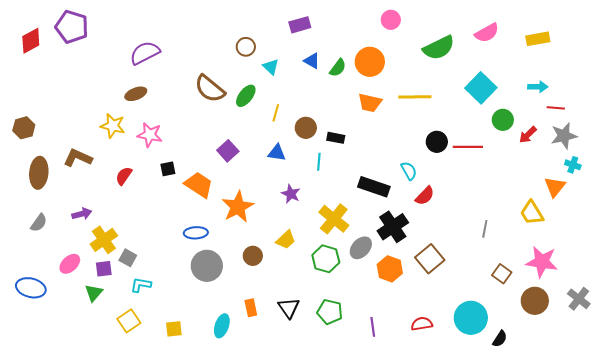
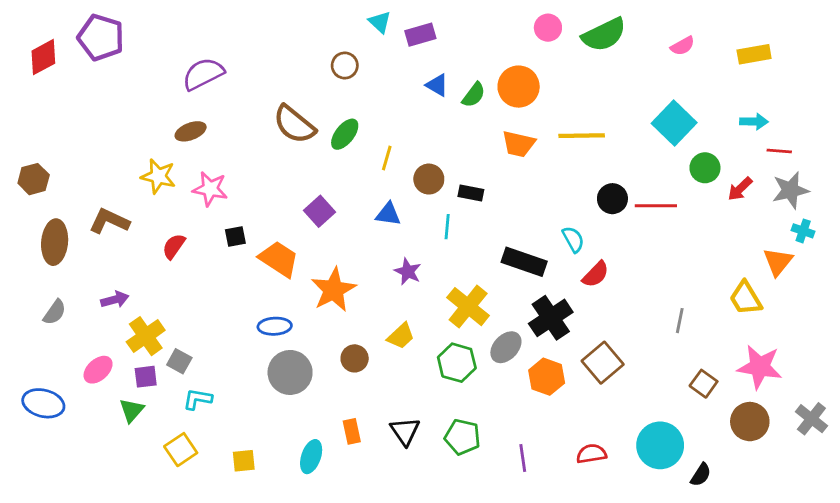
pink semicircle: (487, 33) -> (683, 46), size x0.7
green semicircle: (439, 48) -> (604, 35), moved
cyan triangle: (271, 67) -> (380, 22), moved

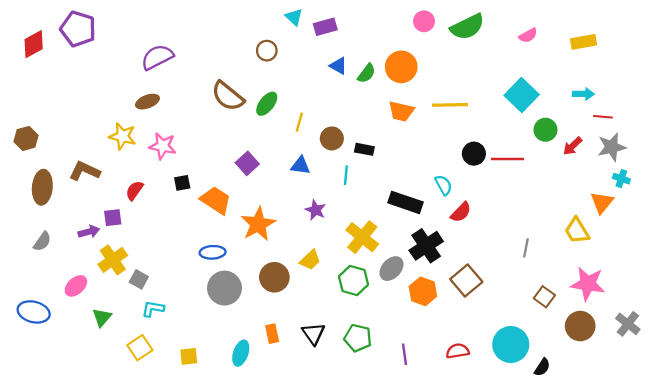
brown circle: (355, 358) -> (274, 277), size x1.4
purple square: (146, 377) -> (113, 218), moved

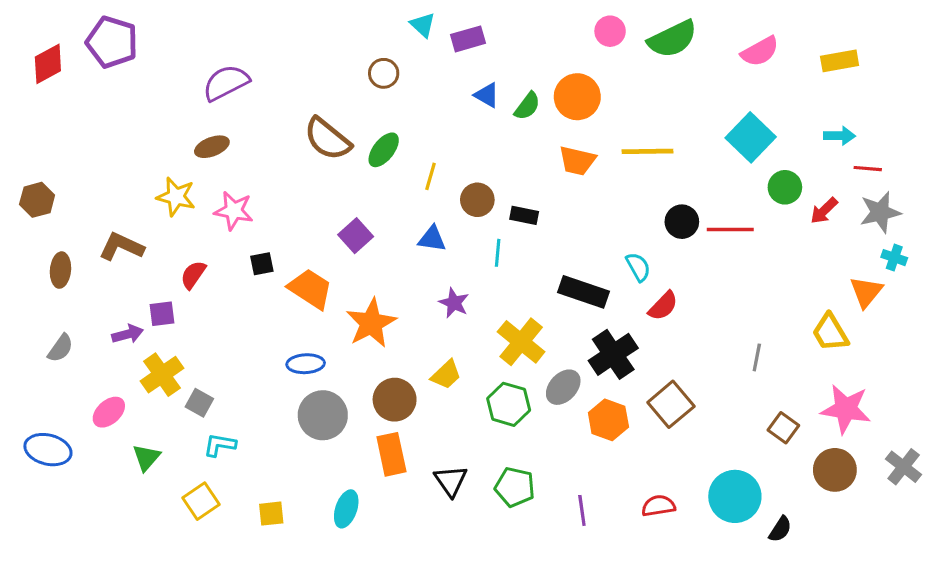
pink semicircle: (528, 35) -> (760, 51), size x1.4
brown ellipse: (42, 187) -> (60, 270), size x0.7
orange rectangle: (272, 334) -> (391, 454), moved, size x1.5

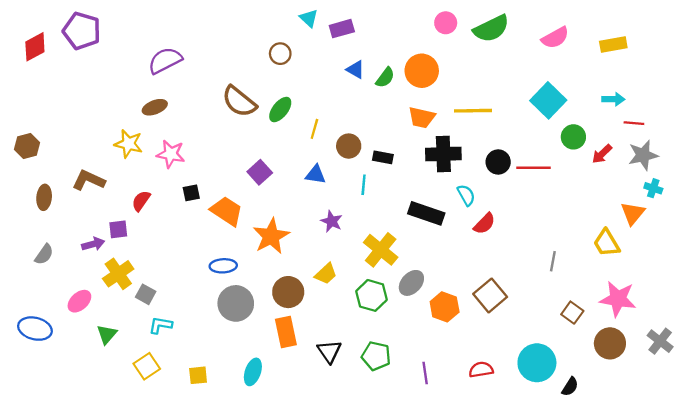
black cross: (613, 354) -> (443, 154), moved, turned 32

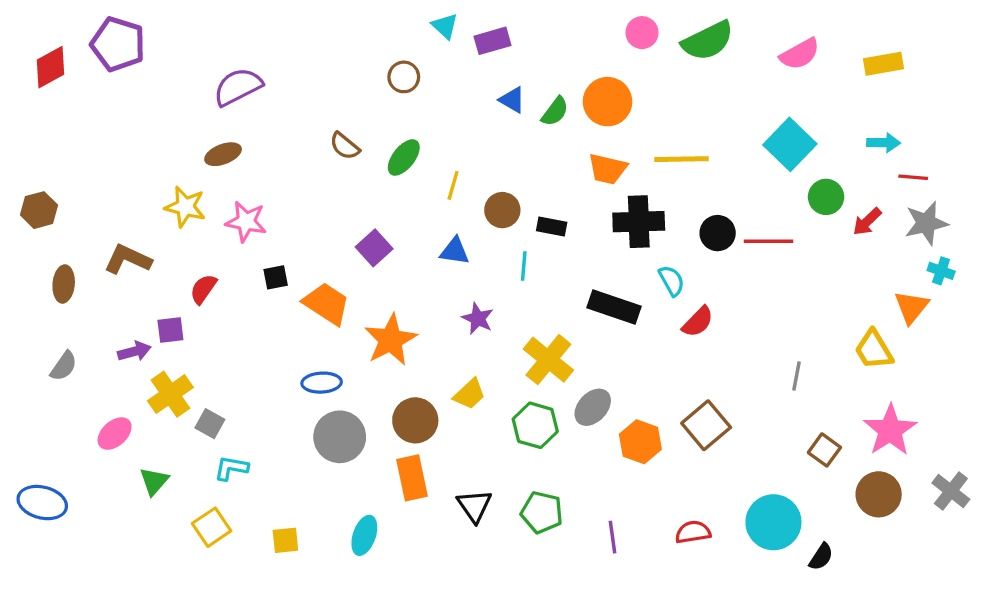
brown semicircle: (239, 102) -> (345, 146), size x0.6
pink star: (618, 299) -> (890, 430), turned 30
blue ellipse: (35, 329) -> (42, 503), moved

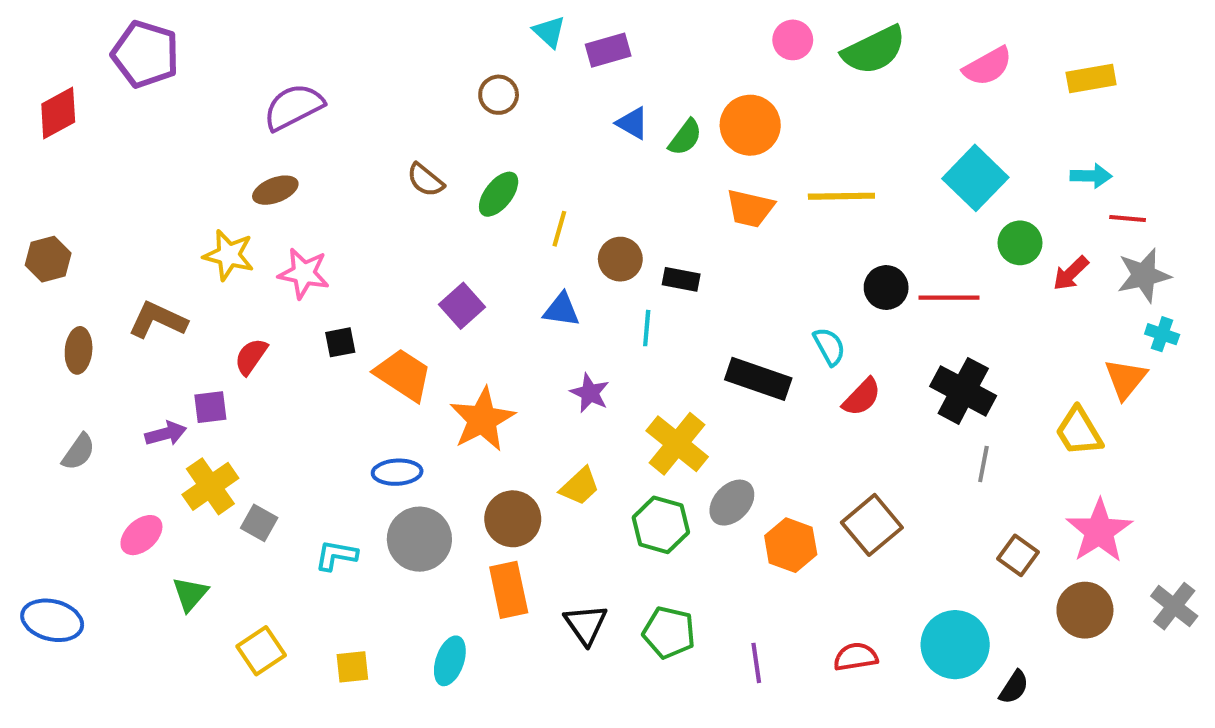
red diamond: (50, 67) -> (58, 113), moved
black cross: (639, 222) -> (963, 391), moved, turned 30
cyan L-shape: (231, 468) -> (336, 555), moved

